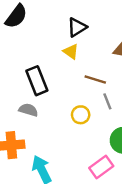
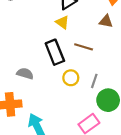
black rectangle: (37, 81) -> (55, 52), moved
gray line: (107, 101) -> (94, 81), moved, turned 40

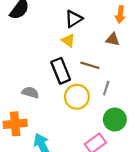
yellow circle: (71, 78) -> (77, 97), size x1.5
gray line: (94, 81) -> (106, 88), moved

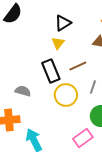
yellow triangle: (68, 40) -> (58, 43), turned 32
brown line: (90, 65) -> (78, 66), turned -42

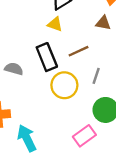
yellow triangle: (58, 43) -> (55, 24), turned -48
gray semicircle: (23, 91) -> (14, 69), moved

